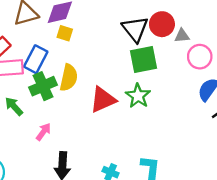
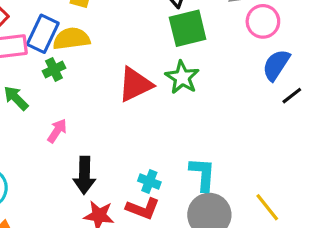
yellow semicircle: (69, 78) -> (71, 39), moved, turned -108
green cross: (43, 86) -> (54, 69), size x0.6

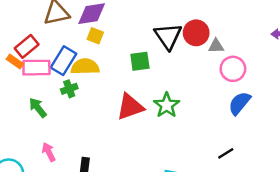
green square: (188, 28) -> (140, 61), moved, size x0.7
black line: (292, 96) -> (226, 153), moved
pink arrow: (57, 131) -> (49, 152), moved, turned -66

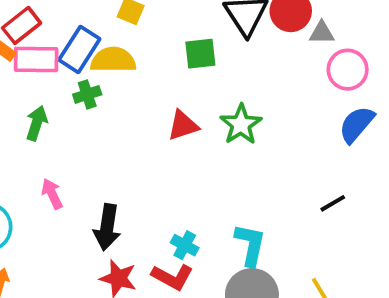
red triangle: (130, 107) -> (183, 125), size x0.7
green arrow: (38, 108) -> (37, 123), turned 55

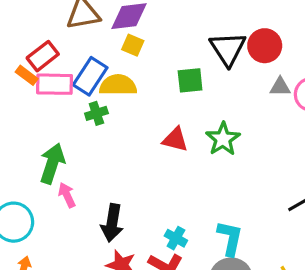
gray triangle: (322, 33) -> (280, 87), moved
green arrow: (37, 123) -> (52, 164), moved, size x1.4
red triangle: (183, 125) -> (175, 139), turned 32

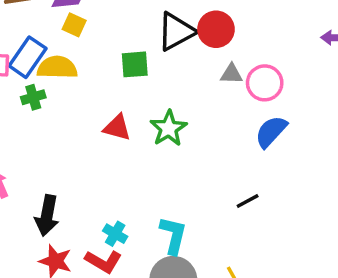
black triangle: (228, 49) -> (176, 32), turned 33

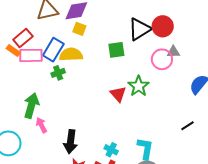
pink circle: (265, 83) -> (162, 59), moved
red triangle: (117, 128) -> (118, 94), moved, turned 36

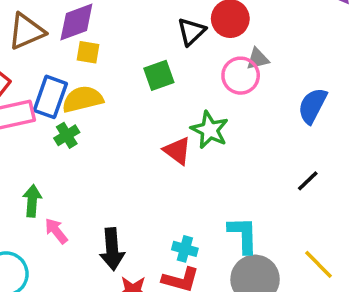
black triangle: (140, 29) -> (191, 31), size x0.7
green arrow: (31, 106) -> (32, 201), size x0.7

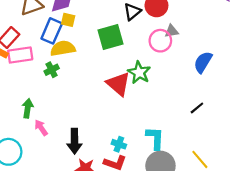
green square: (159, 75) -> (110, 37), size x1.4
blue rectangle: (50, 97) -> (52, 31), moved
red triangle: (177, 151) -> (118, 84), size x1.4

